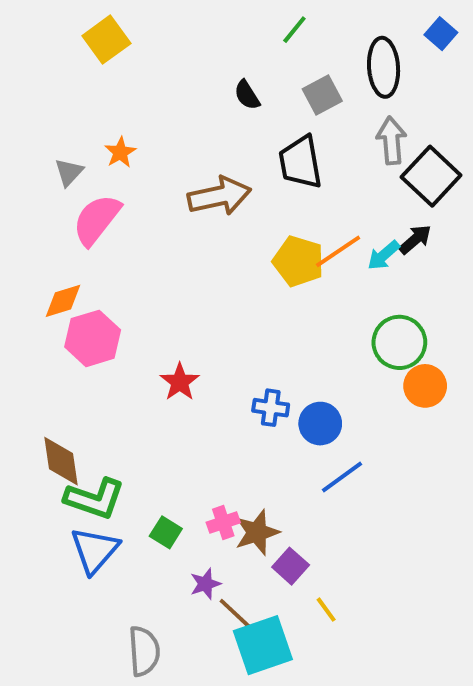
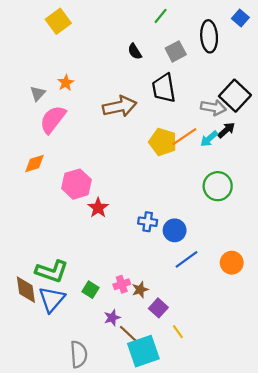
gray arrow: (391, 141) -> (213, 107), moved, turned 105
pink hexagon: (93, 338) -> (77, 184), moved
orange circle: (425, 386) -> (232, 263), moved
brown diamond: (61, 461) -> (26, 290), moved
brown star: (257, 532) -> (140, 290), size x0.7

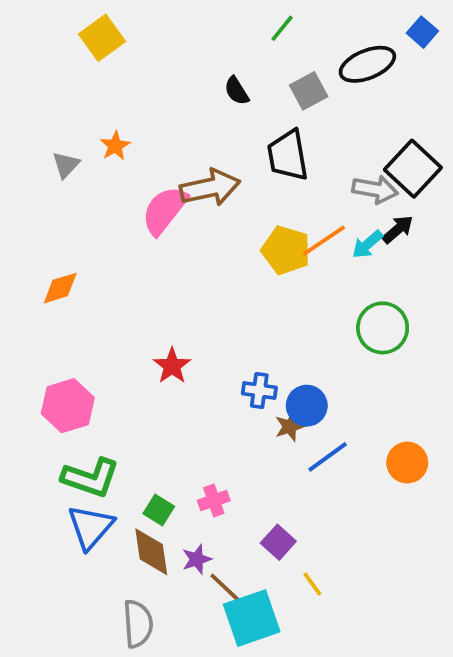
black ellipse: (209, 36) -> (367, 64), turned 72
pink semicircle: (53, 119) -> (164, 210), moved
pink hexagon: (77, 184) -> (68, 406), moved
brown diamond: (26, 290) -> (151, 552), moved
brown star: (140, 290) -> (290, 427), moved

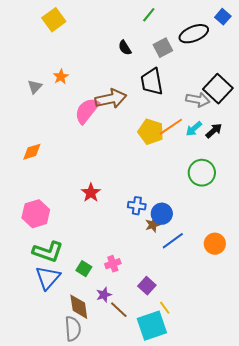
black arrow: (398, 229) -> (214, 131), moved
brown diamond: (151, 552) -> (79, 307), moved
cyan square: (252, 618) -> (152, 326), moved

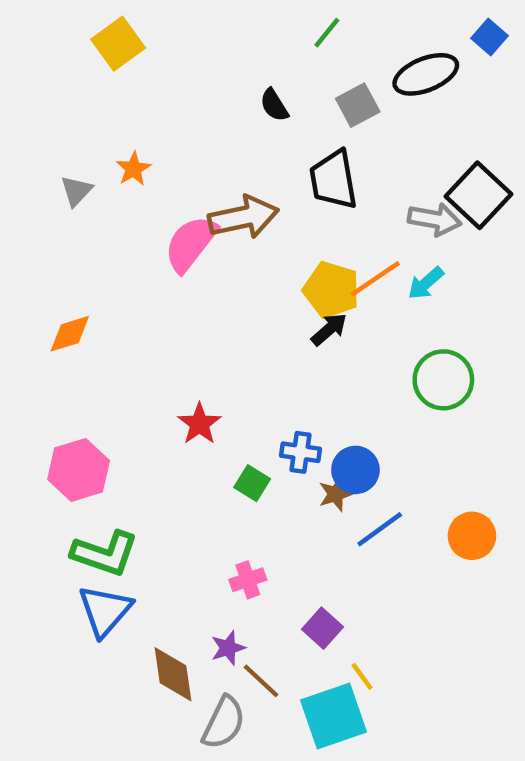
black arrow: (214, 131) -> (329, 329), moved
green square: (84, 269) -> (252, 483), moved
gray semicircle: (73, 329) -> (224, 723), moved, turned 30

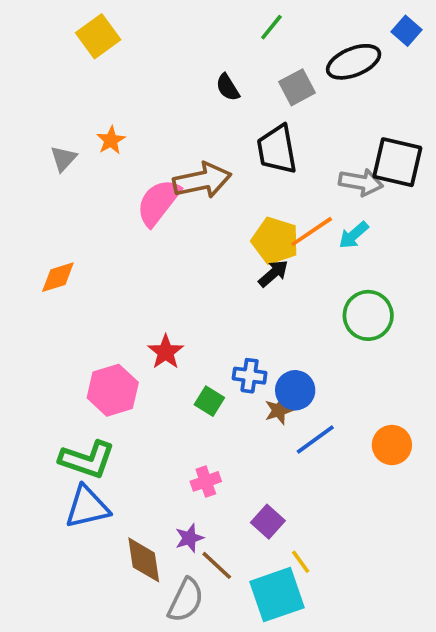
black square: (479, 195) -> (397, 162), turned -30
pink hexagon: (79, 470) -> (113, 390), moved
blue triangle: (105, 611) -> (87, 507), turned 36

